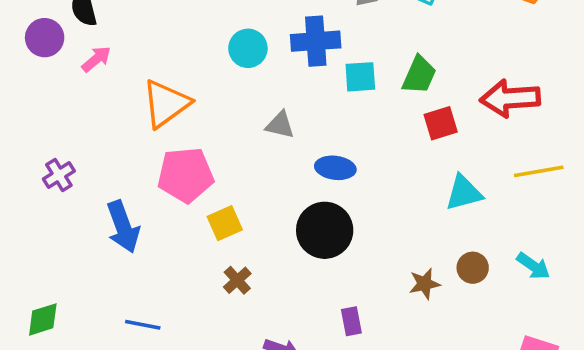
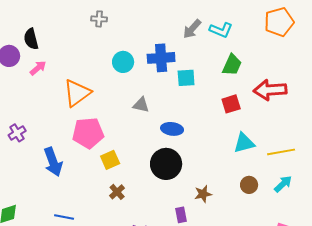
green trapezoid: (419, 75) -> (232, 65), moved
yellow line: (539, 171) -> (281, 152), moved
cyan arrow: (533, 266) -> (283, 184), turned -78
brown star: (425, 284) -> (203, 194), moved

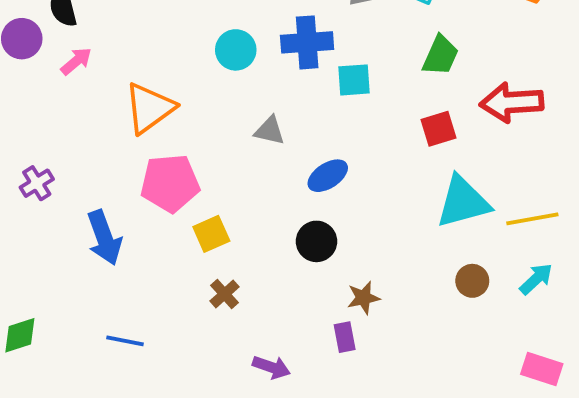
blue ellipse: (172, 129) -> (328, 176), turned -40
cyan triangle: (244, 143) -> (463, 202), size x1.4
black circle: (166, 164) -> (316, 241), size x0.7
brown star: (203, 194) -> (363, 298), moved

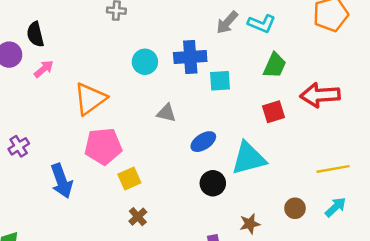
cyan triangle: (463, 202) -> (249, 158), moved
black circle: (316, 241) -> (213, 183), moved
brown star: (363, 298) -> (250, 224), moved

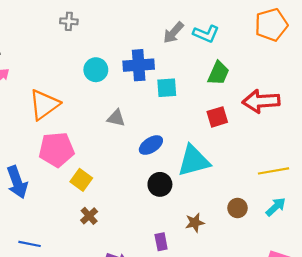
yellow square: (129, 178) -> (81, 180), turned -30

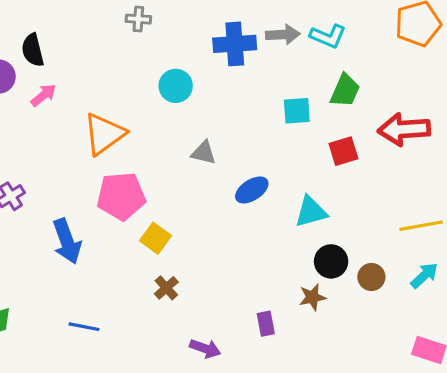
gray arrow: (173, 33) -> (283, 35), turned -135
blue cross: (139, 65) -> (235, 44), moved
cyan square: (167, 88) -> (297, 111), moved
cyan triangle: (194, 161) -> (311, 212), size x0.7
black circle: (160, 184) -> (331, 261), moved

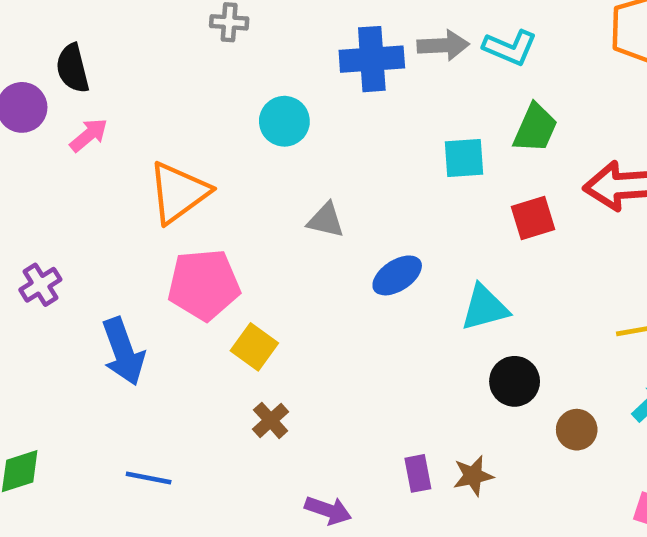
brown circle: (371, 277) -> (577, 430), moved
brown star: (312, 297) -> (473, 476), moved

